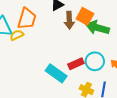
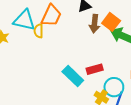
yellow semicircle: (17, 35) -> (39, 31), turned -72
cyan circle: (95, 61) -> (114, 87), moved

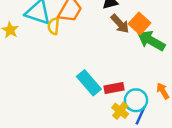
brown arrow: (94, 24) -> (120, 24), turned -54
red rectangle: (95, 69) -> (114, 88), moved

